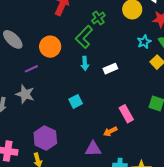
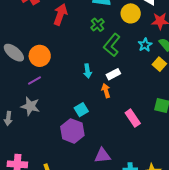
green L-shape: (84, 37) -> (112, 45), moved
orange circle: (50, 47) -> (40, 56), moved
orange arrow: (110, 131) -> (106, 91), moved, turned 104
purple hexagon: (45, 138) -> (72, 131), moved

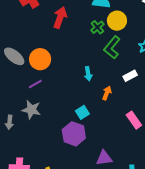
yellow circle: (131, 13) -> (117, 21), moved
white rectangle: (113, 74) -> (130, 76), moved
orange arrow: (106, 91) -> (107, 93), turned 40

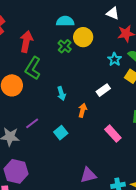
green L-shape: (112, 47) -> (33, 68), moved
purple line: (35, 84) -> (32, 123), moved
purple hexagon: (74, 134) -> (16, 171), moved

